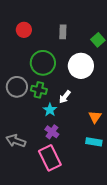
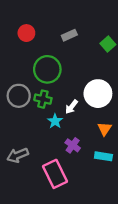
gray rectangle: (63, 32) -> (69, 35), turned 64
white circle: (81, 66) -> (98, 94), moved
purple cross: (52, 132) -> (73, 145), moved
gray arrow: (16, 141) -> (18, 155), turned -42

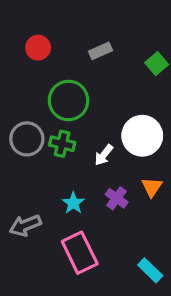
cyan star: (55, 121) -> (73, 203), moved
purple cross: (73, 145) -> (117, 198), moved
cyan rectangle: (103, 156) -> (150, 270), moved, turned 35

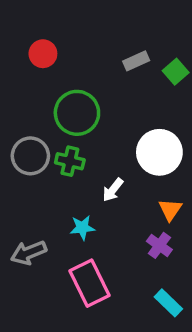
gray rectangle: (101, 51) -> (136, 61), moved
white arrow: (104, 155) -> (113, 190), moved
purple cross: (117, 198) -> (159, 245), moved
cyan star: (73, 203) -> (82, 228), turned 30

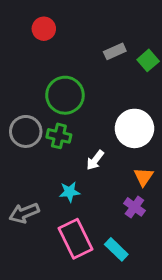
red circle: (43, 54) -> (44, 29), moved
cyan rectangle: (168, 303) -> (116, 249), moved

